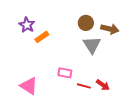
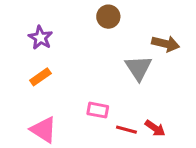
brown circle: (86, 23) -> (108, 17), moved
orange rectangle: (42, 37) -> (40, 77), moved

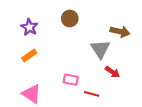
brown circle: (108, 17) -> (70, 18), moved
red arrow: (155, 128) -> (112, 72), moved

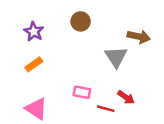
red arrow: (112, 72) -> (126, 97), moved

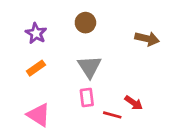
gray triangle: (116, 57) -> (89, 67), moved
pink rectangle: (82, 92) -> (87, 97), turned 72

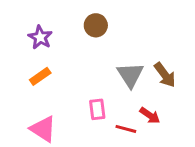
brown arrow: (147, 39) -> (165, 75), moved, turned 40
gray triangle: (89, 67) -> (130, 75), moved

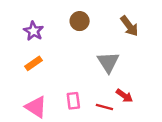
brown arrow: (165, 75) -> (129, 26), moved
pink rectangle: (97, 109) -> (73, 101), moved

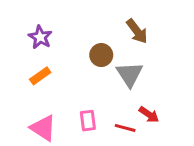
brown circle: (80, 21) -> (101, 55), moved
brown arrow: (129, 26) -> (137, 31), moved

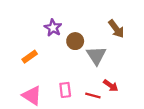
brown arrow: (137, 31) -> (116, 29), moved
purple star: (40, 37) -> (53, 28), moved

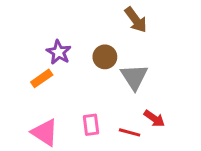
purple star: (53, 28) -> (59, 52), moved
brown arrow: (116, 29) -> (136, 20), moved

